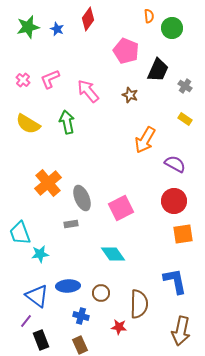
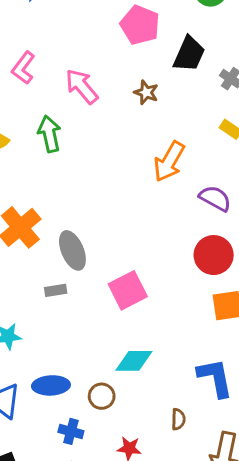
pink L-shape: (50, 79) -> (23, 68), turned -30
pink square: (121, 208) -> (128, 290), moved
cyan diamond: (113, 254) -> (134, 361), moved, turned -55
brown semicircle: (139, 304) -> (178, 419), moved, size x0.5

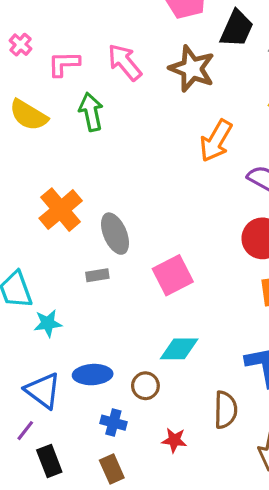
pink L-shape: (23, 68) -> (64, 64), moved, turned 52
brown star: (146, 92) -> (192, 69), size x1.8
brown semicircle: (178, 419) -> (226, 410), size x1.6

